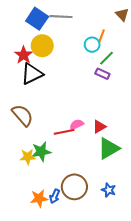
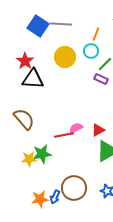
orange line: (101, 36) -> (96, 34), moved
yellow circle: (42, 46) -> (65, 57), moved
black triangle: (32, 74) -> (33, 79), turned 30

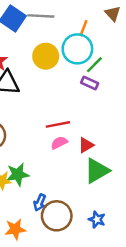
cyan circle: (91, 51) -> (77, 49), size x1.6
red line: (64, 135) -> (58, 124), moved
blue arrow: (55, 197) -> (40, 202), moved

